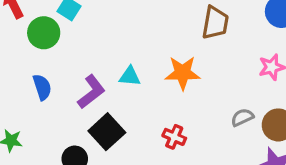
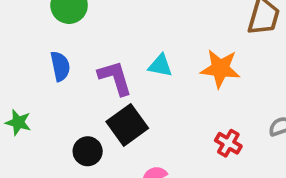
purple L-shape: (91, 92) -> (115, 78), turned -76
red cross: (174, 137) -> (228, 143), moved

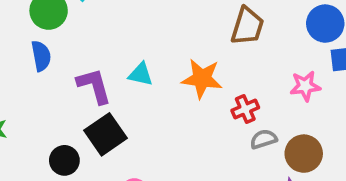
blue semicircle: (60, 66) -> (41, 56), moved
red cross: (228, 143) -> (245, 109), moved, turned 35

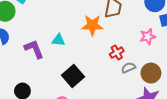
orange star: (202, 79) -> (92, 25), moved
black square: (106, 134) -> (73, 76), moved

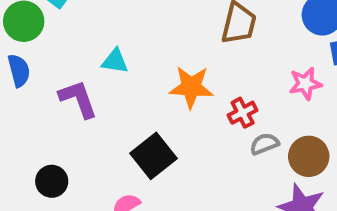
orange star: (92, 25) -> (191, 87), moved
cyan triangle: (58, 40) -> (115, 61), moved

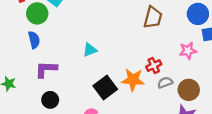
cyan triangle: (115, 61) -> (90, 50), moved, turned -32
orange star: (191, 87) -> (133, 80), moved
purple L-shape: (78, 99) -> (46, 69), moved, turned -70

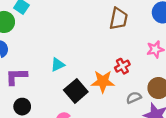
cyan triangle: (90, 50) -> (58, 65), moved
gray semicircle: (165, 83) -> (134, 98), moved

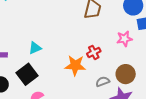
black square: (76, 91) -> (27, 74), moved

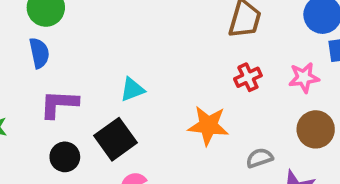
red cross: (94, 52) -> (248, 77), moved
brown circle: (126, 74) -> (316, 129), moved

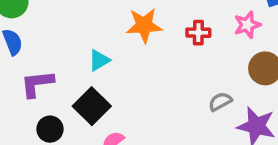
red cross: (248, 77) -> (198, 33), turned 35
orange star: (208, 125) -> (144, 25), moved

